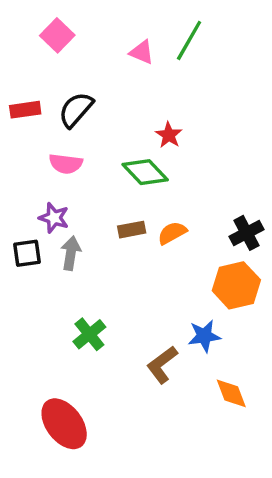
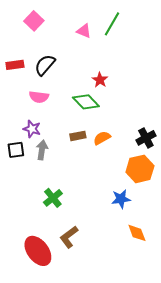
brown L-shape: (162, 365) -> (69, 237), moved

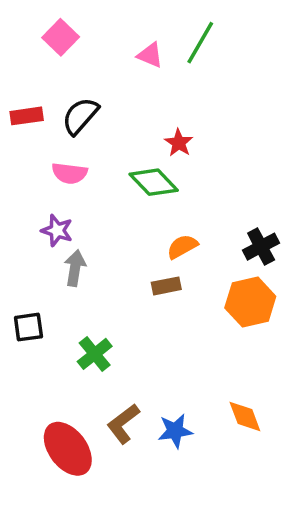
brown rectangle: (78, 136) -> (166, 286), moved
black square: (16, 150) -> (28, 327), moved
blue star: (121, 199) -> (175, 431), moved

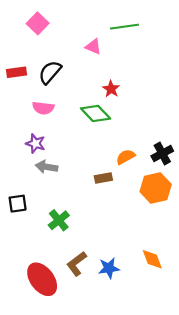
green line: (200, 43) -> (124, 27), turned 52
pink triangle: (150, 55) -> (93, 47), moved
orange semicircle: (182, 247) -> (126, 157), moved
gray arrow: (75, 268) -> (47, 167), turned -90

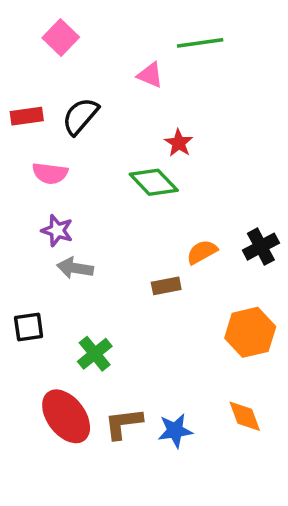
pink semicircle: (43, 108) -> (50, 173), moved
orange hexagon: (156, 188) -> (250, 332), moved
brown L-shape: (77, 264) -> (123, 423), turned 30
red ellipse: (42, 279) -> (66, 416), moved

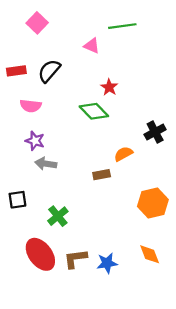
black cross: (261, 247) -> (155, 132), moved

